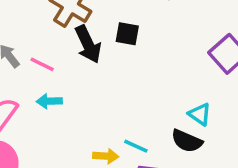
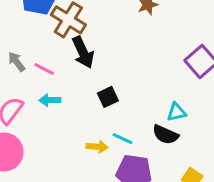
black square: (127, 34) -> (108, 97), moved, turned -36
cyan triangle: (200, 114) -> (177, 112), turned -48

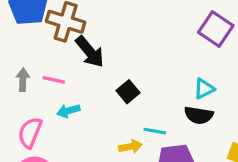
gray arrow: (16, 62) -> (23, 80), turned 54

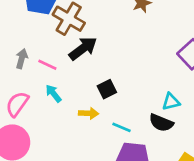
black arrow: (90, 52) -> (83, 48), turned -100
cyan arrow: (68, 111) -> (53, 93), turned 54
yellow arrow: (130, 147) -> (88, 113), moved

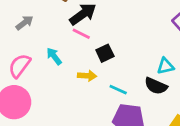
gray arrow: (22, 59) -> (24, 23), turned 36
pink line: (47, 65) -> (81, 34), moved

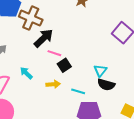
pink line: (81, 34) -> (54, 53), moved
cyan triangle: (165, 66) -> (100, 71), moved, turned -32

